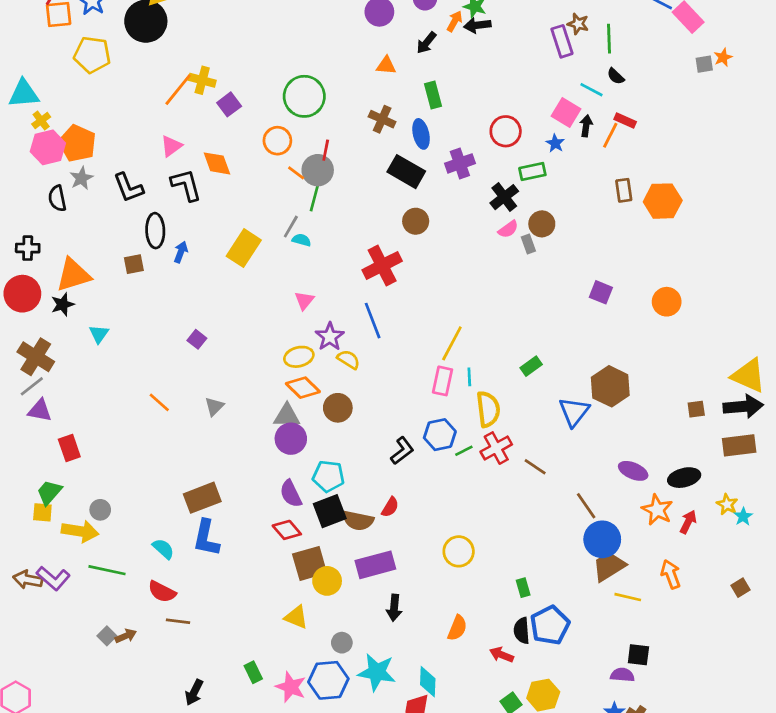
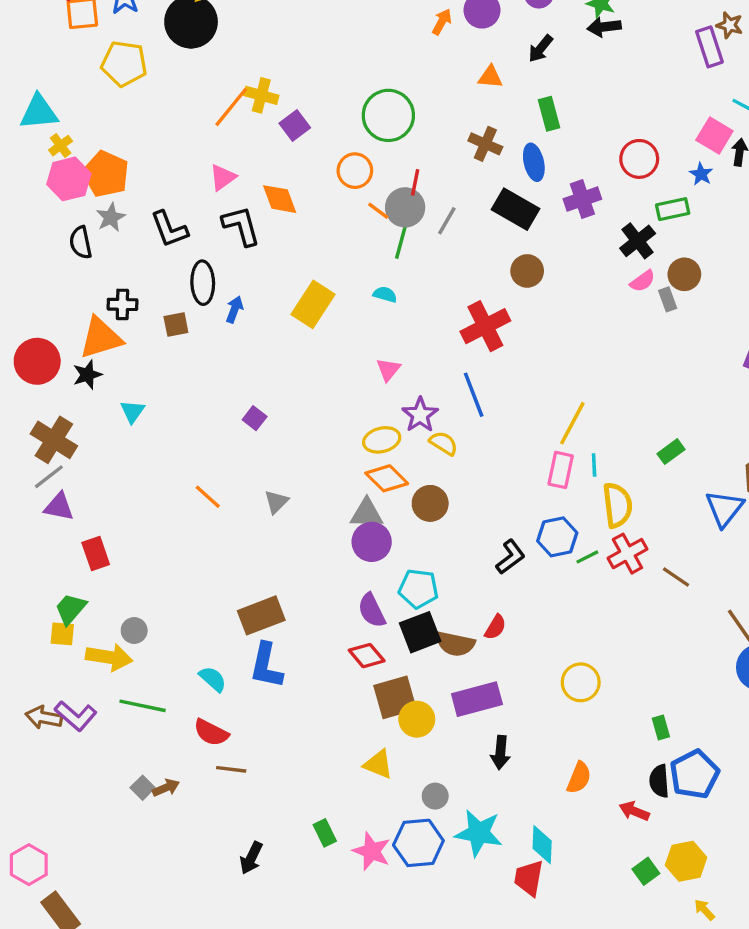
orange arrow: (455, 21) -> (442, 22), moved
gray line: (291, 227) -> (447, 221), moved
black cross: (28, 248) -> (122, 304), moved

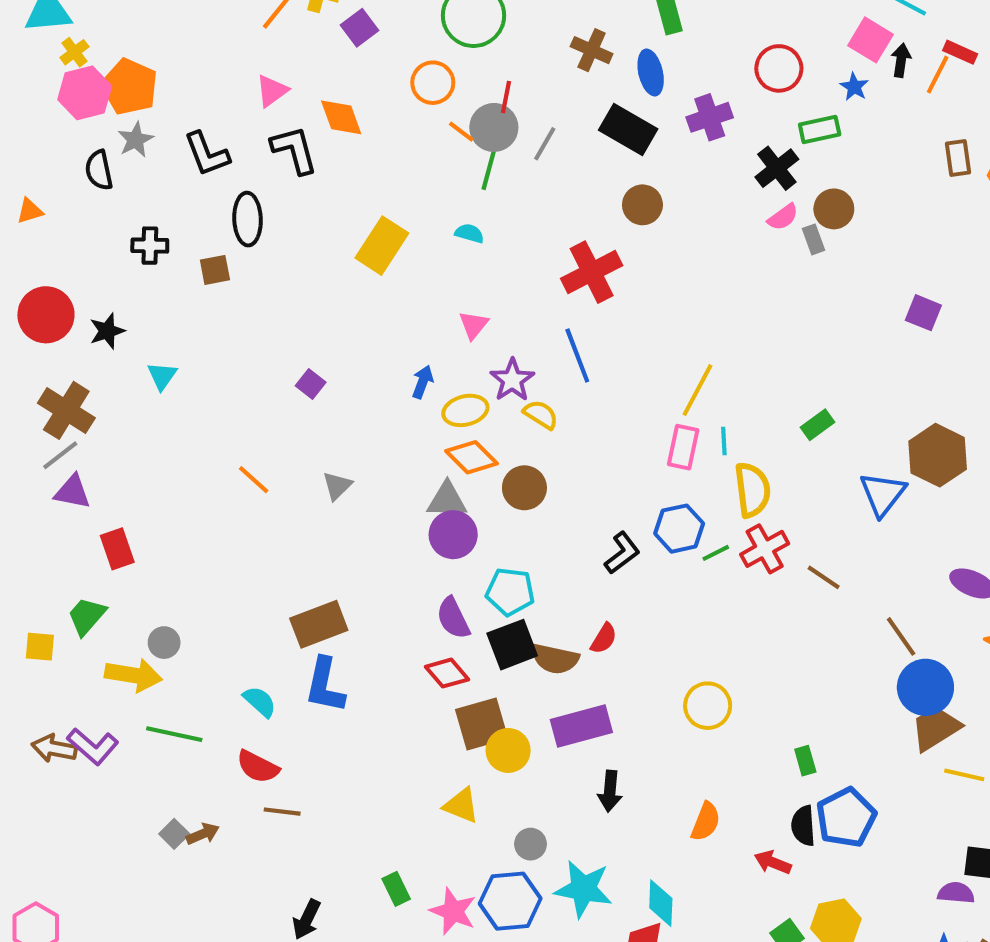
blue arrow: (234, 309) -> (423, 382), moved
orange triangle: (101, 338) -> (30, 211), moved, size x0.5
yellow square: (62, 634) -> (40, 647), moved

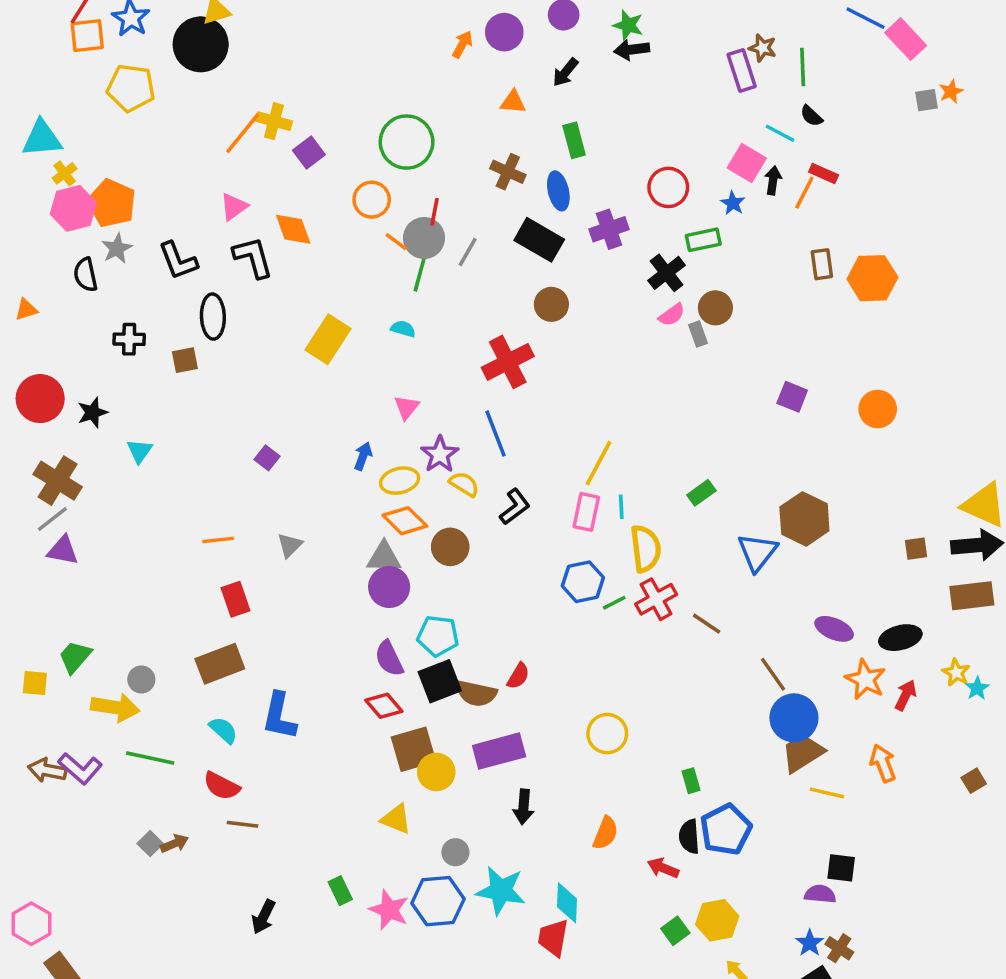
orange line: (254, 480) -> (218, 540), turned -48
red rectangle: (117, 549) -> (236, 599), moved
black L-shape: (622, 553) -> (515, 507), moved
brown rectangle: (319, 624) -> (220, 664), moved

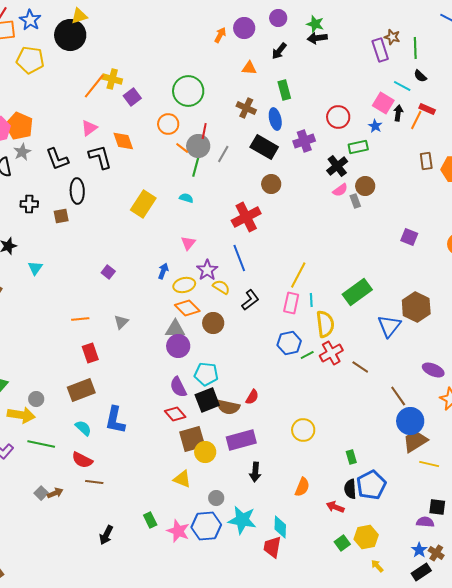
green rectangle: (701, 493) -> (357, 292), size x1.8

